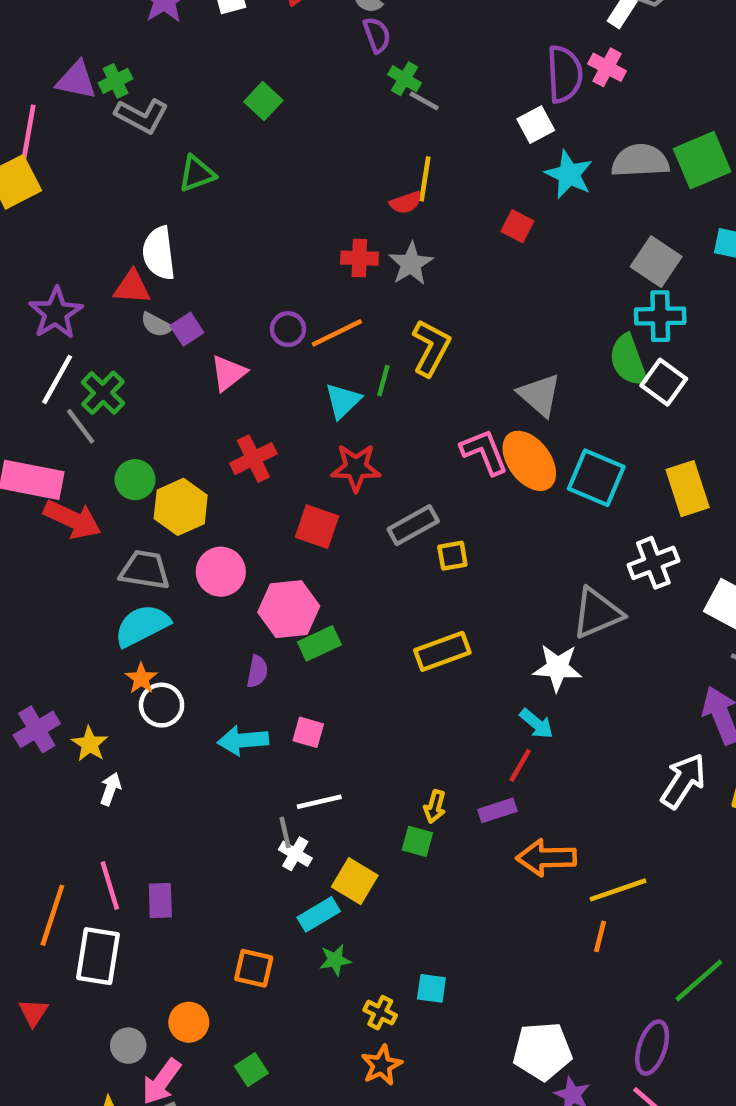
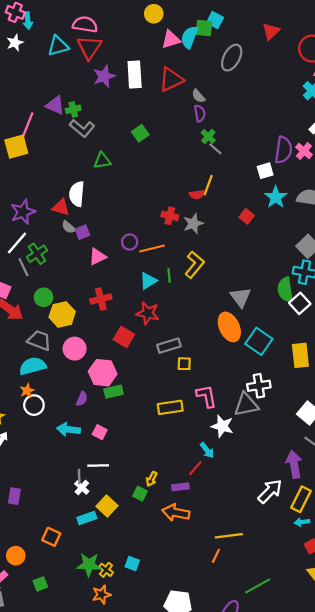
green line: (383, 381) -> (169, 275), turned -32
pink L-shape: (484, 452) -> (206, 396), moved
white cross: (653, 563) -> (259, 386), moved
orange arrow: (546, 858) -> (176, 513), moved
green star: (335, 960) -> (89, 565), moved, size x1.6

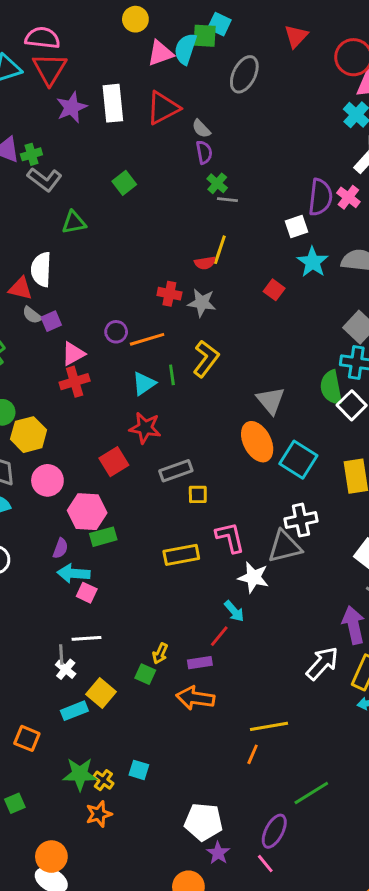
gray line: (215, 149) -> (227, 200), turned -32
gray star: (193, 223) -> (202, 303), turned 30
red cross: (101, 299) -> (75, 382), moved
red square: (124, 337) -> (114, 462), turned 30
cyan arrow: (68, 429) -> (74, 573), moved

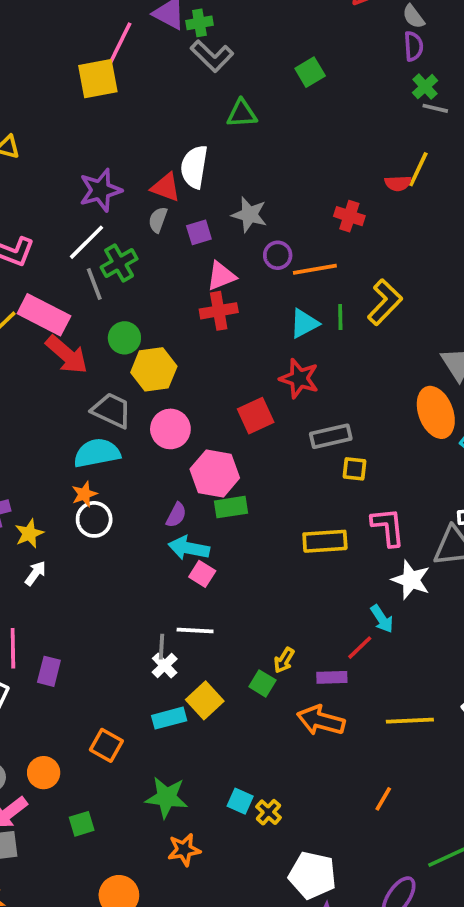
gray star: (202, 303) -> (249, 215), moved
gray semicircle: (32, 315) -> (158, 220), moved, turned 66
yellow line: (269, 726) -> (410, 721), moved
yellow cross: (103, 780) -> (268, 812), moved

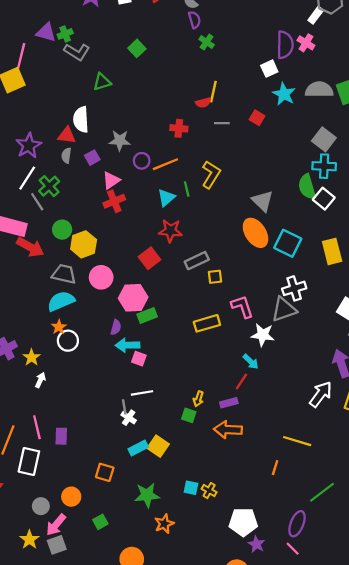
gray line: (435, 108) -> (222, 123), moved
yellow square: (205, 700) -> (158, 446), moved
yellow line: (410, 721) -> (297, 441), moved, turned 32

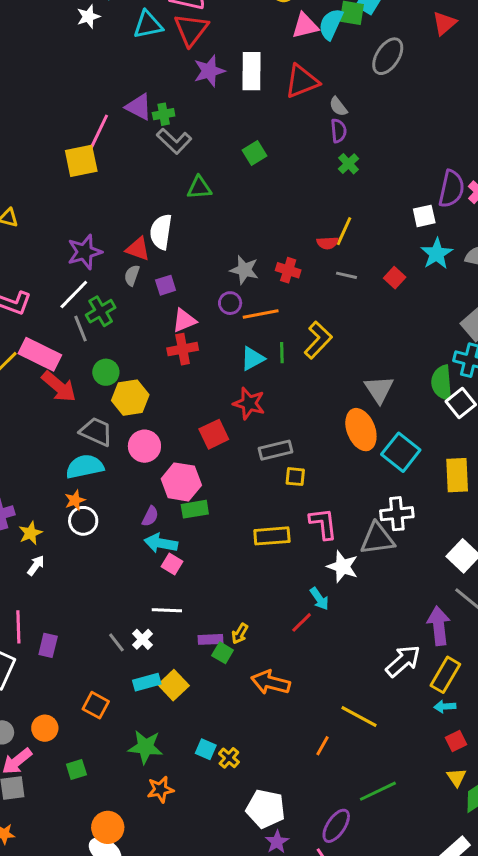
gray star: (120, 141) -> (244, 270), moved
purple rectangle: (229, 403) -> (210, 639), moved
gray line: (124, 407) -> (116, 642), moved, turned -40

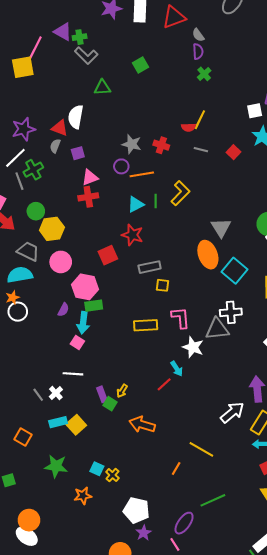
cyan arrow: (161, 543) -> (83, 323), moved, turned -95
purple rectangle: (210, 639) -> (102, 394), turned 70
orange star: (160, 789) -> (83, 496), moved

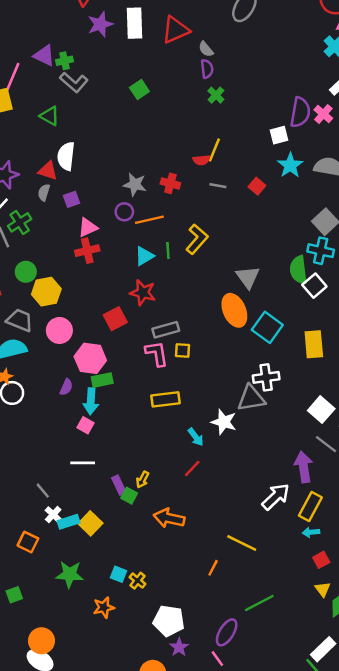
green triangle: (102, 88) -> (49, 116), moved, turned 36
pink L-shape: (181, 318) -> (157, 353), moved
cyan arrow: (177, 369) -> (196, 437), moved
white cross: (56, 393) -> (53, 515), moved

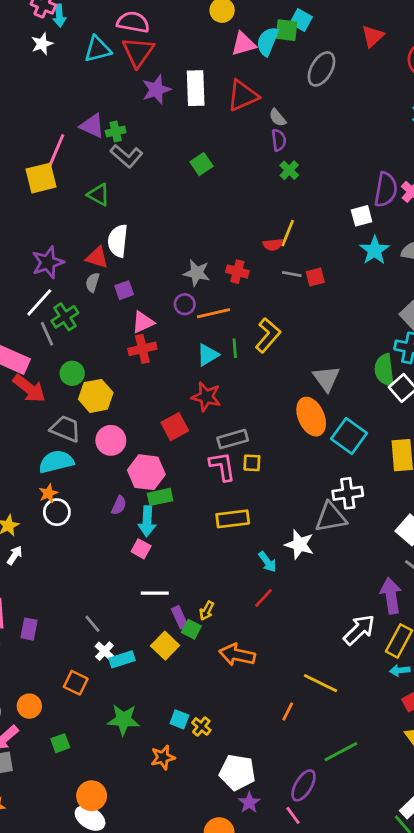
red square: (257, 186) -> (315, 277), moved, turned 35
white line: (83, 463) -> (155, 593), moved
yellow square: (90, 523) -> (165, 646), moved

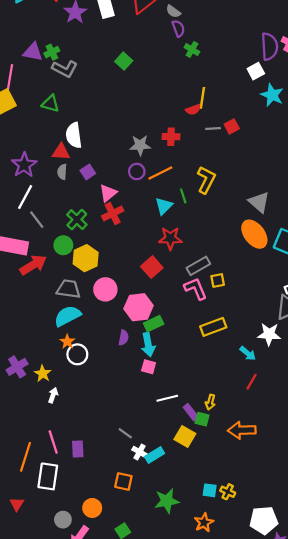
green cross: (65, 317) -> (77, 220), moved
red arrow: (29, 388) -> (33, 265), turned -56

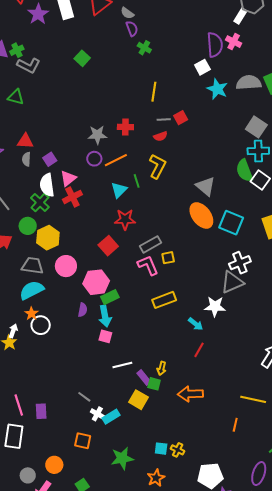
red semicircle: (193, 110) -> (160, 136), moved
white semicircle: (74, 135) -> (47, 185), moved
white arrow: (53, 395) -> (13, 331), moved

